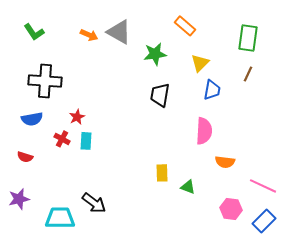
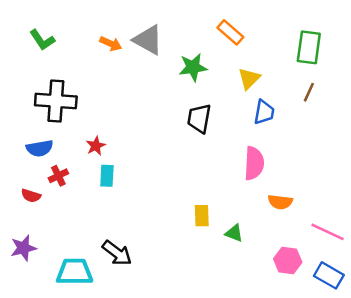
red cross: (62, 139) -> (58, 176), moved, turned 35
blue rectangle: (264, 221) -> (329, 275), turned 75

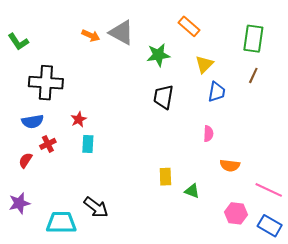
green L-shape: (42, 40) -> (18, 42), moved
pink semicircle: (254, 163) -> (208, 134), size x0.6
red semicircle: (31, 196) -> (25, 160), turned 105

